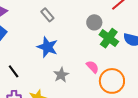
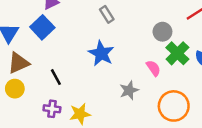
pink semicircle: (93, 67) -> (153, 68), moved
gray star: (61, 75) -> (129, 90), moved

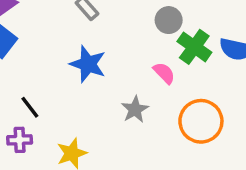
purple cross: (52, 109) -> (20, 140), moved

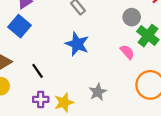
gray star: (135, 109) -> (98, 92), moved
purple cross: (20, 140) -> (41, 99), moved

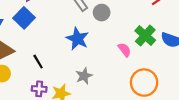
gray circle: (132, 17) -> (102, 13), moved
gray star: (98, 92) -> (84, 76), moved

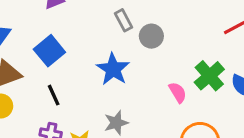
blue square: (24, 18) -> (49, 51), moved

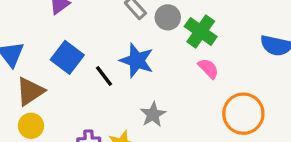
green cross: (209, 76) -> (201, 32), moved
black line: (54, 95) -> (104, 76), moved

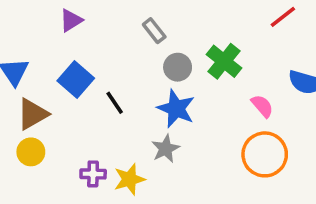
gray circle: (168, 17) -> (178, 67), moved
blue star: (137, 61) -> (176, 109), moved
pink semicircle: (208, 68) -> (262, 106), moved

